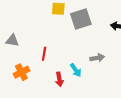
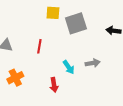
red line: (44, 54) -> (39, 46), moved
cyan arrow: (76, 70) -> (69, 67), moved

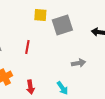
cyan arrow: (69, 67) -> (62, 88), moved
red arrow: (54, 85) -> (30, 87), moved

